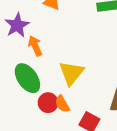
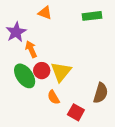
red circle: (48, 103) -> (42, 71), moved

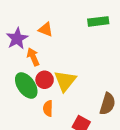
orange triangle: (45, 13) -> (46, 29), moved
orange semicircle: (53, 97) -> (48, 108), moved, turned 32

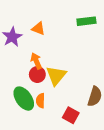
orange arrow: (33, 57) -> (36, 61), moved
green ellipse: (26, 85) -> (24, 99), moved

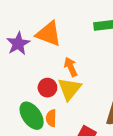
orange triangle: (38, 29) -> (49, 34), size x1.6
orange arrow: (36, 61) -> (71, 67), moved

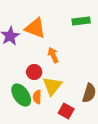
yellow triangle: (69, 89) -> (52, 86), moved

